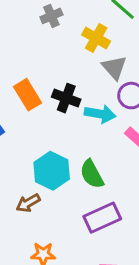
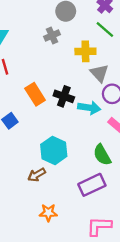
yellow cross: (96, 38) -> (85, 51), turned -30
green semicircle: (92, 174) -> (102, 155), moved

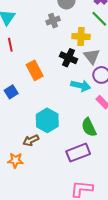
black cross: (64, 96) -> (69, 58), moved
orange star: (48, 213) -> (15, 160), moved

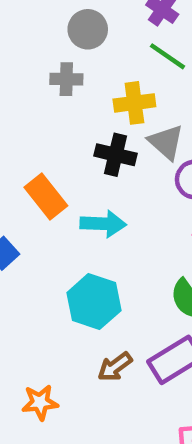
gray cross: (53, 21) -> (66, 79), turned 32
cyan arrow: (81, 86) -> (103, 224), moved
brown arrow: (31, 140) -> (115, 367), moved

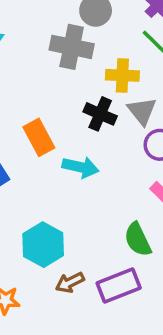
gray cross: (66, 79) -> (72, 47), size x1.6
cyan hexagon: (94, 302) -> (43, 245), moved

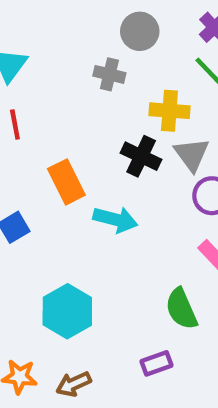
gray cross: (72, 47) -> (109, 74), size x0.6
brown arrow: (70, 282) -> (74, 384), moved
purple rectangle: (119, 285) -> (157, 363), size x0.6

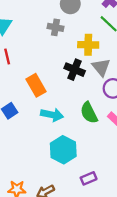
cyan arrow: (115, 219) -> (52, 115), moved
green semicircle: (181, 309) -> (89, 113), moved
cyan hexagon: (67, 311) -> (63, 150), moved

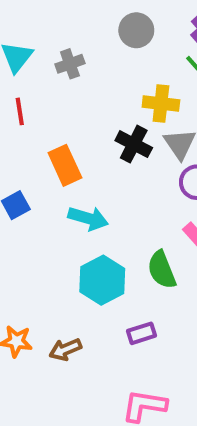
gray cross: (56, 27) -> (70, 64), moved, turned -35
green semicircle: (89, 113) -> (162, 270), moved

